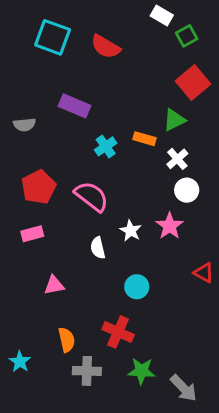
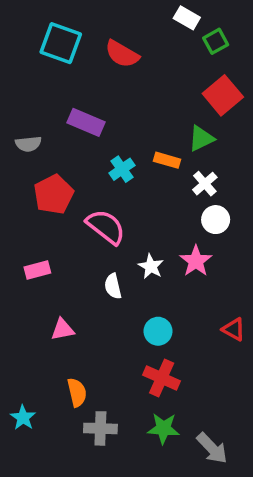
red pentagon: (39, 187) -> (54, 194), moved
red triangle: (204, 273) -> (234, 329), moved
red cross: (118, 332) -> (162, 378), moved

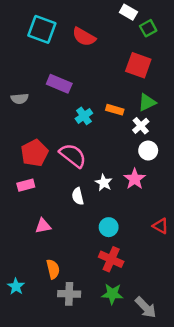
red square: (223, 95) -> (138, 65), moved, turned -30
green triangle: (201, 139) -> (147, 102), moved
red pentagon: (54, 194) -> (34, 153), moved

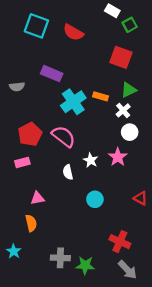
cyan cross: (84, 116) -> (73, 102), size x1.6
red cross: (111, 259) -> (120, 242), moved
orange semicircle: (53, 269) -> (31, 223), moved
green star: (112, 294) -> (85, 265), moved

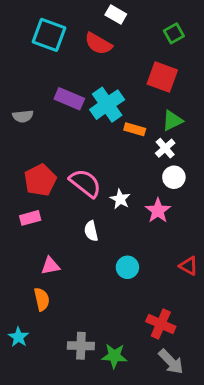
white rectangle: (112, 11) -> (116, 15), moved
cyan cross: (73, 102) -> (107, 105), moved
white star: (91, 160) -> (120, 199), moved

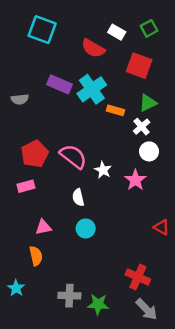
white rectangle: (116, 15) -> (117, 32), moved
red semicircle: (98, 44) -> (93, 48), moved
cyan circle: (127, 267) -> (86, 228), moved

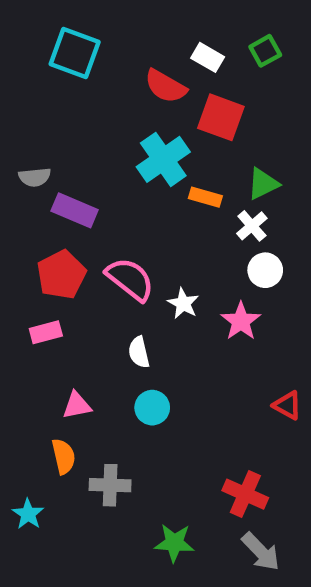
red square: (139, 66) -> (221, 117), moved
purple rectangle: (60, 84) -> (75, 210), moved
gray cross: (69, 296) -> (110, 485), moved

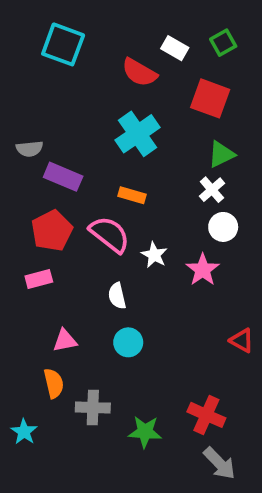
red square: (221, 117) -> (210, 98), moved
orange rectangle: (205, 197) -> (132, 195), moved
green star: (174, 543) -> (145, 432), moved

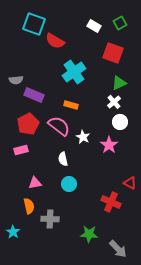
red semicircle: (139, 72) -> (55, 41), moved
red cross: (206, 415) -> (111, 202), moved
green star: (145, 432) -> (89, 234), moved

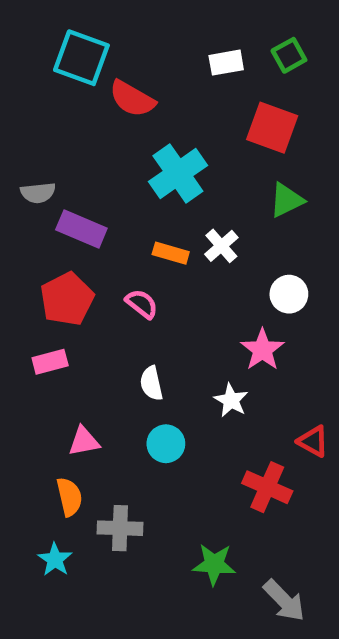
white rectangle: (94, 26) -> (226, 63), turned -40
white cross: (114, 102) -> (221, 246), moved
pink semicircle: (59, 126) -> (142, 304), size x0.6
white star: (83, 137) -> (231, 400), moved
cyan star: (13, 232) -> (55, 560), moved

